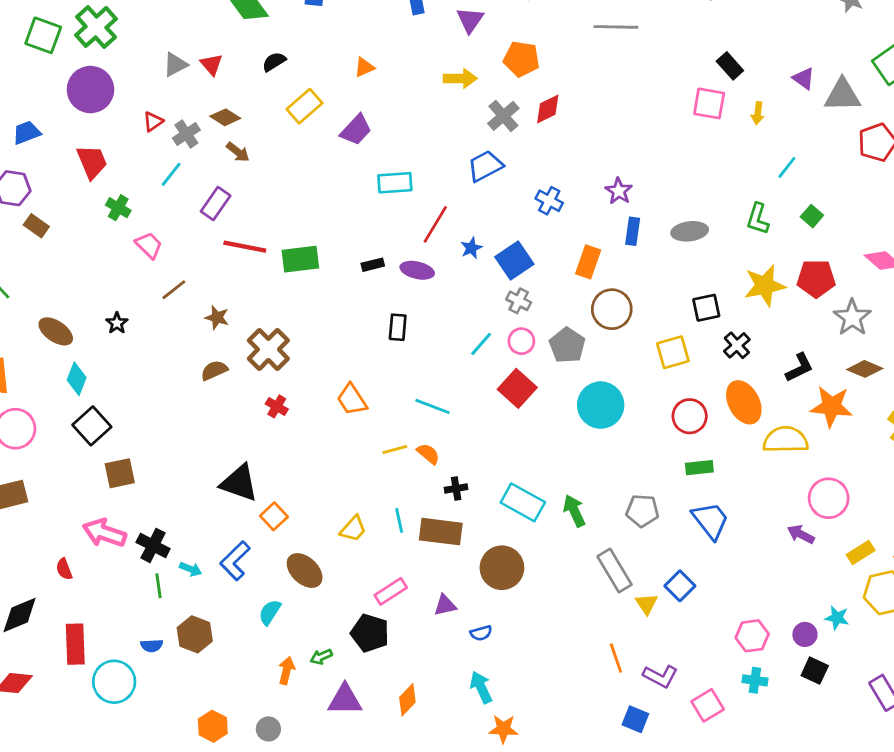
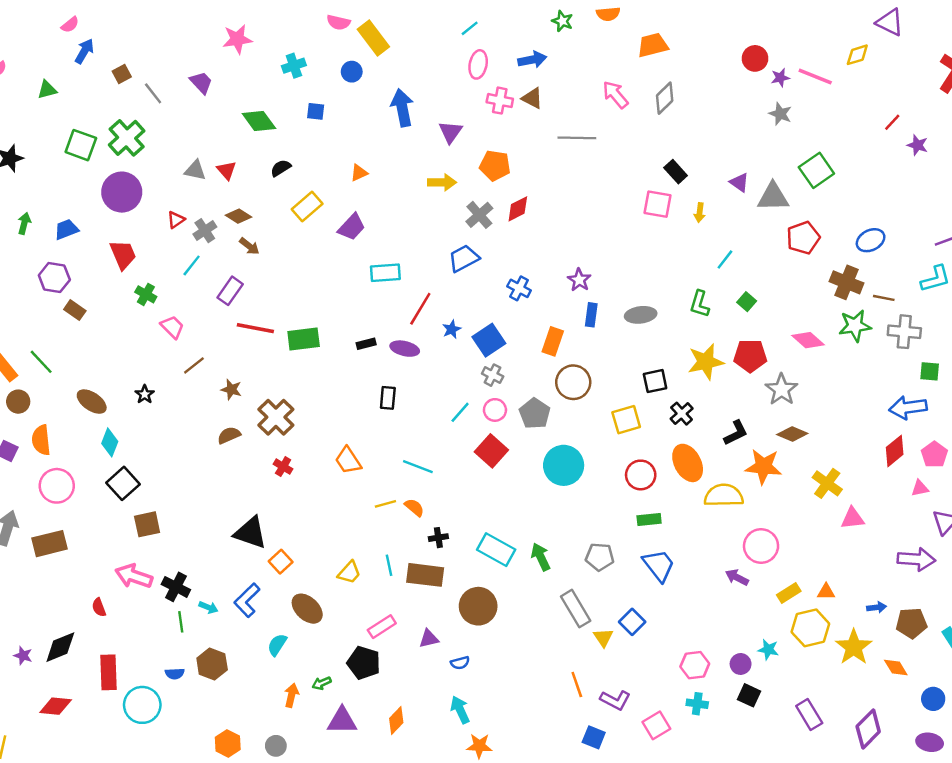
gray triangle: (175, 65) -> (195, 170), turned 40

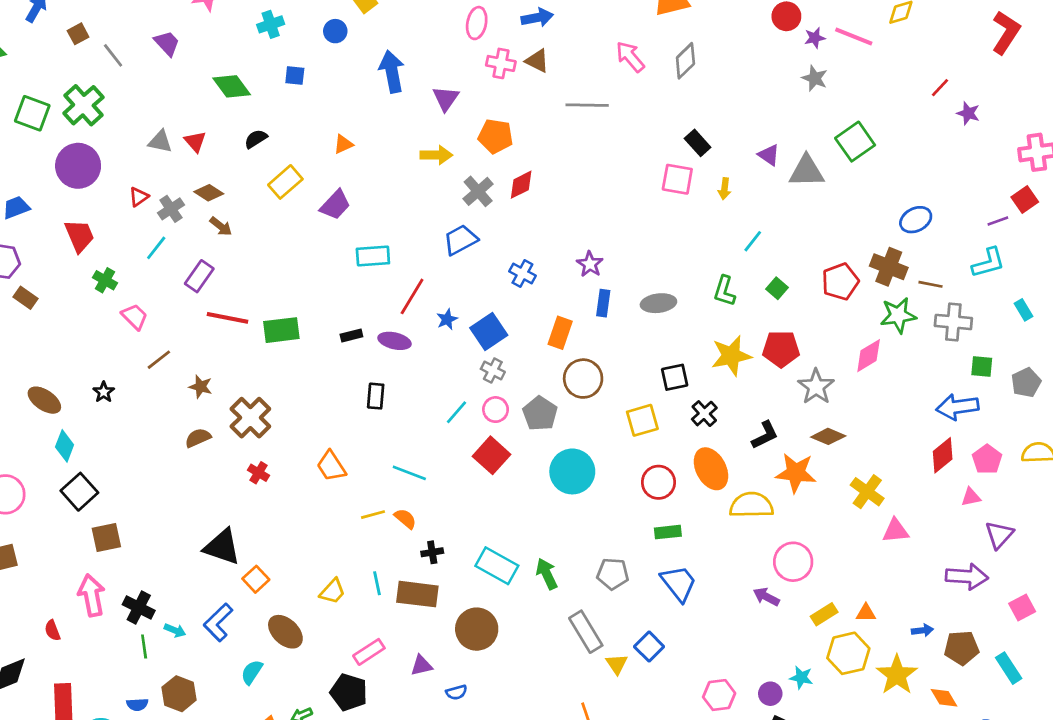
red pentagon: (803, 238) -> (840, 282), moved
pink diamond: (808, 340) -> (869, 356), moved, turned -72
pink arrow: (134, 576) -> (92, 595), turned 60

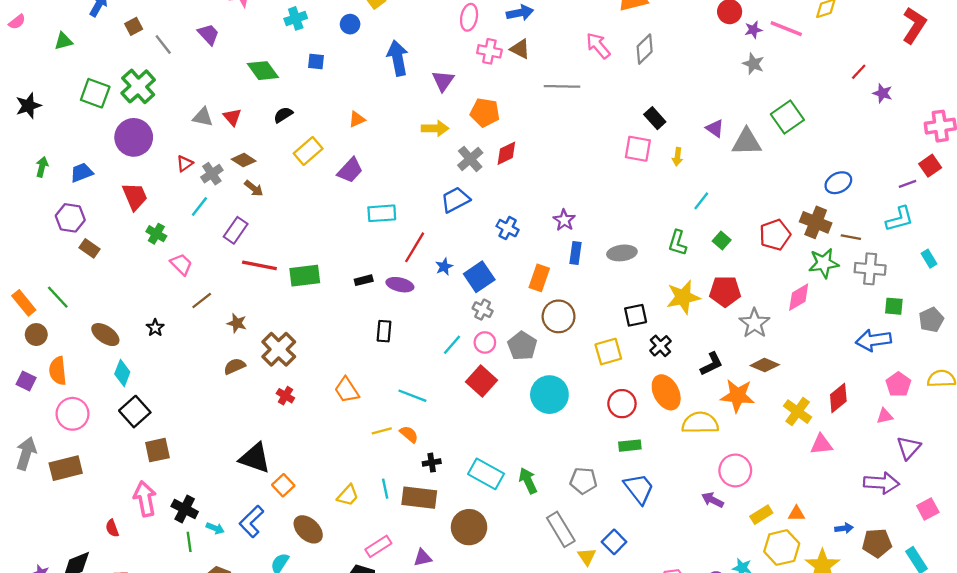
red diamond: (943, 455) -> (838, 398), moved

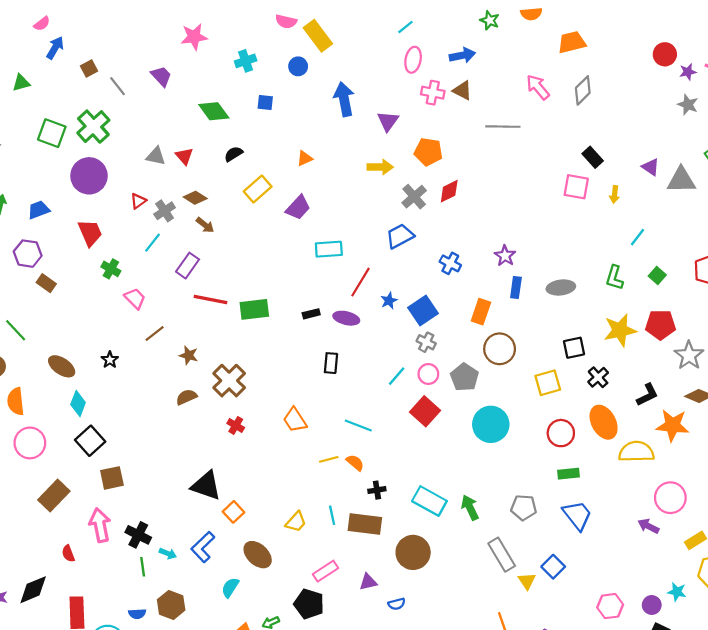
brown rectangle: (66, 468) -> (54, 496), moved, turned -32

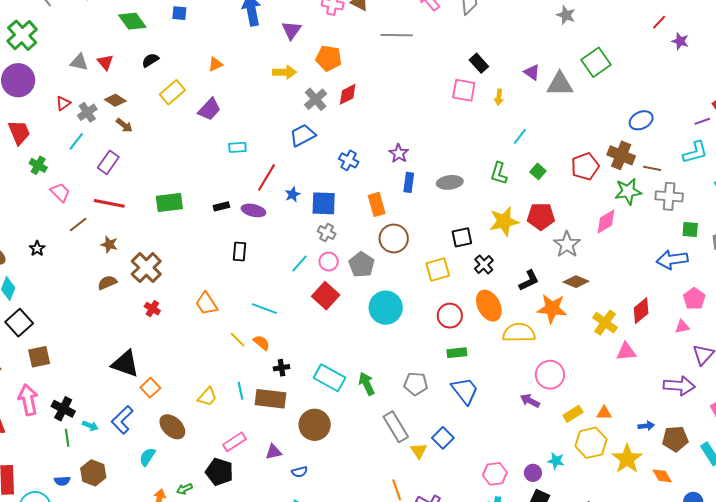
cyan rectangle: (329, 249) -> (237, 147), size x0.7
red line: (211, 300) -> (109, 203), moved
blue square: (423, 310) -> (324, 203), turned 36
orange rectangle: (481, 312) -> (377, 204), turned -35
yellow line: (329, 459) -> (237, 340), turned 60

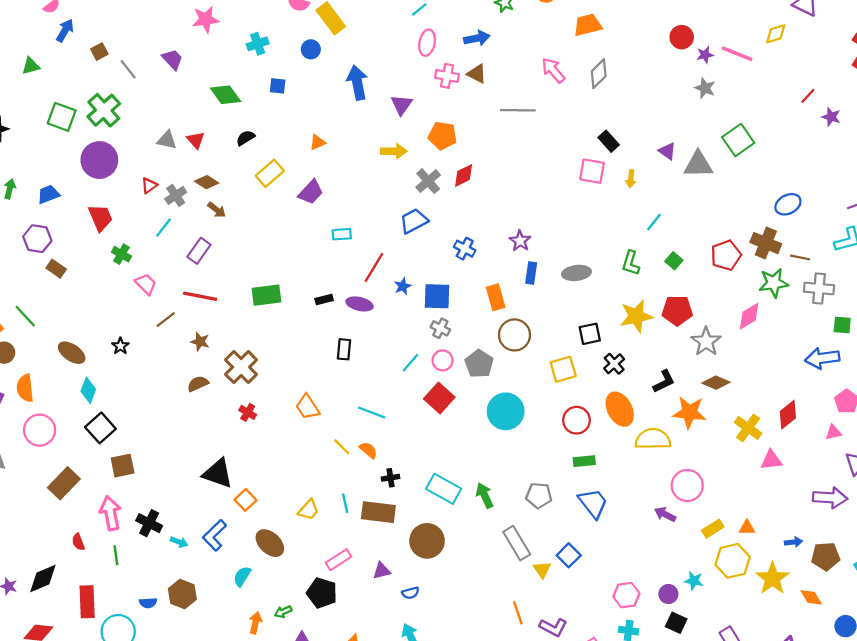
green line: (67, 438) -> (116, 555), moved

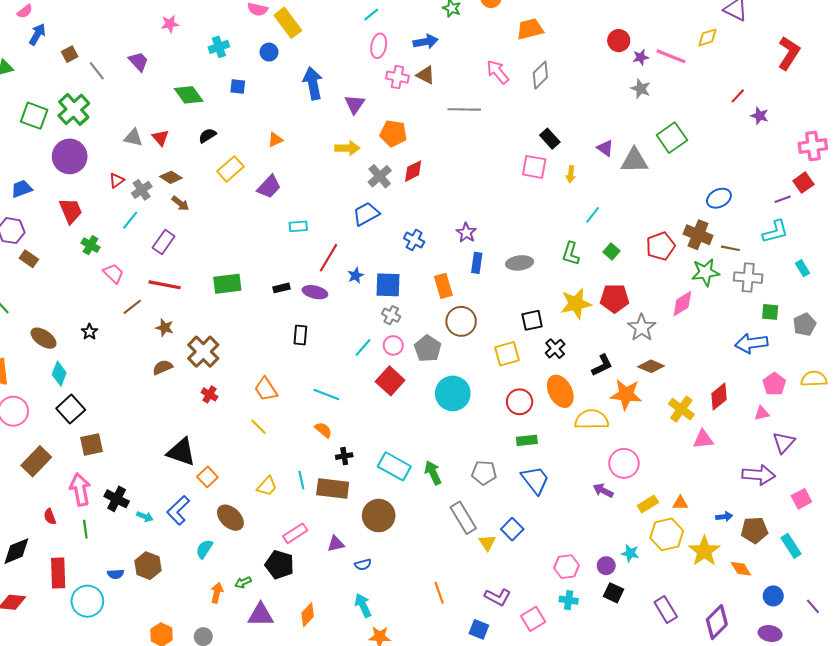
pink star: (206, 19) -> (170, 24), size x0.7
yellow line: (342, 447) -> (259, 427), moved
orange line: (518, 613) -> (439, 593), moved

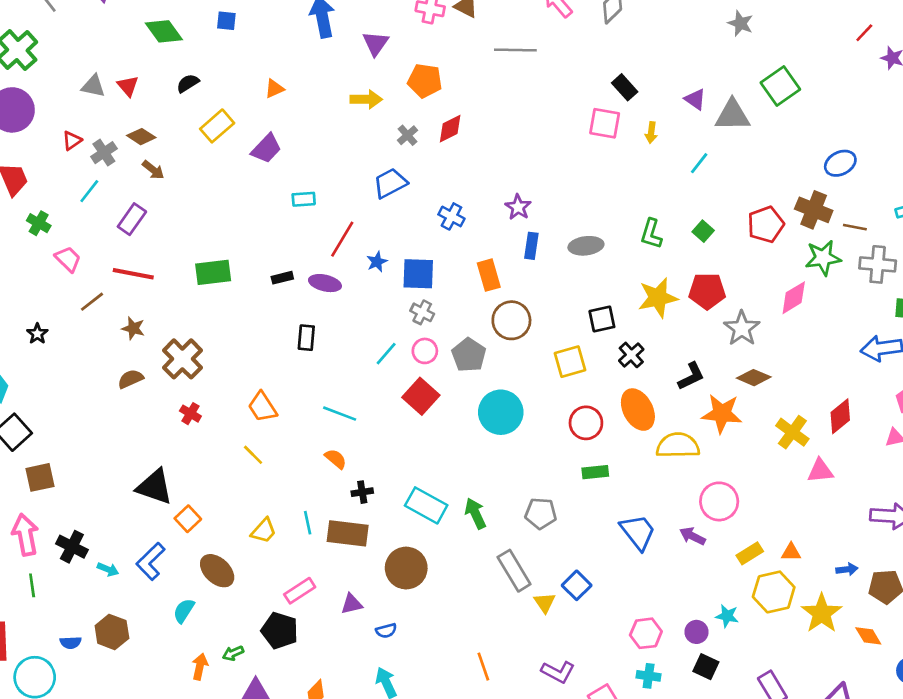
gray cross: (380, 176) -> (408, 135), size x0.7
cyan line: (593, 215) -> (699, 163), moved
blue trapezoid: (535, 480) -> (638, 532), moved

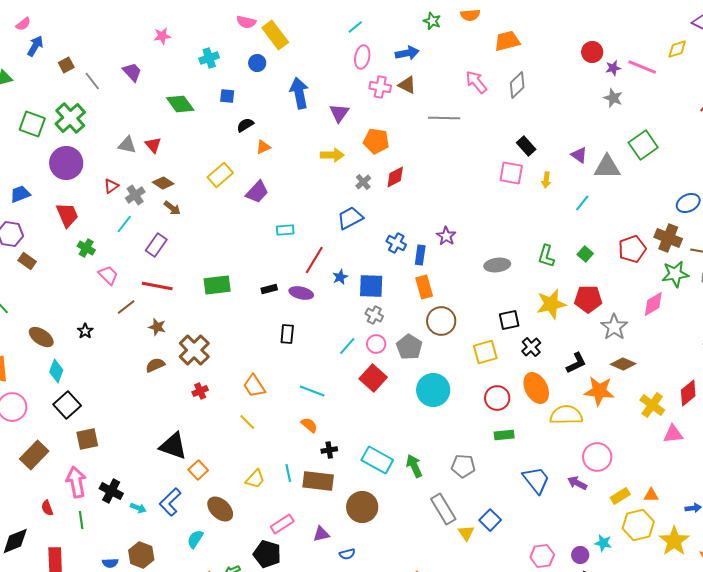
black semicircle: (188, 83) -> (245, 125), moved
blue rectangle: (531, 246) -> (420, 255), moved
red cross: (190, 414) -> (200, 391), turned 35

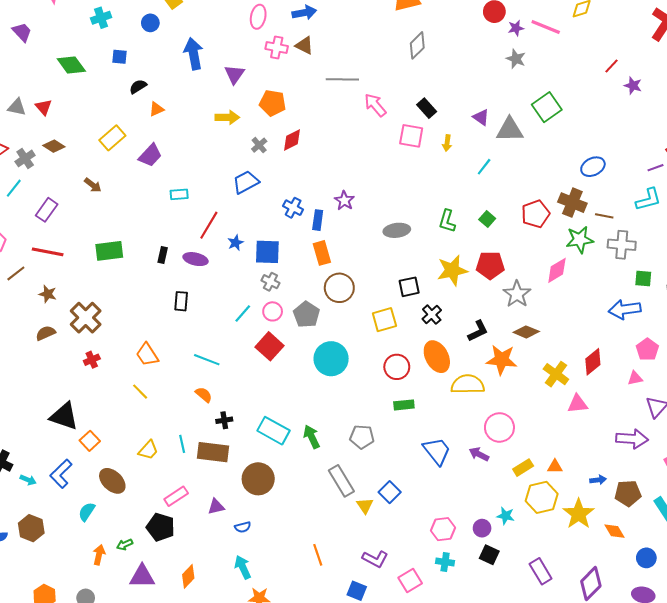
pink arrow: (476, 82) -> (375, 105), moved
brown arrow: (172, 208) -> (93, 185), moved
black rectangle: (269, 289) -> (163, 255), turned -63

